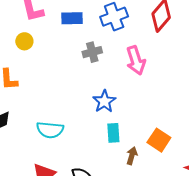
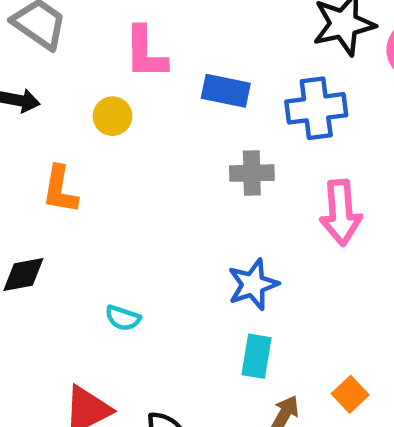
cyan semicircle: (50, 130) -> (123, 318), size x0.6
orange square: (159, 140) -> (350, 394), size x0.7

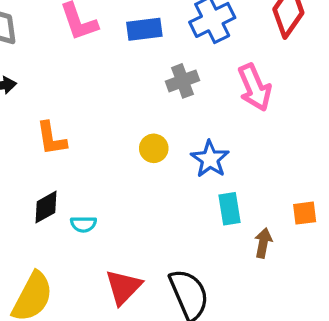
yellow circle: (112, 116) -> (154, 148), moved
cyan semicircle: (123, 318) -> (83, 224), moved
orange square: (350, 394) -> (305, 213), turned -35

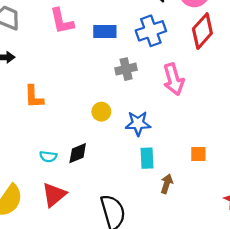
blue star: (210, 159) -> (138, 123), turned 30
black diamond: (46, 207) -> (78, 153), moved
orange square: (305, 213) -> (198, 154), moved
red triangle: (123, 287) -> (54, 195), moved

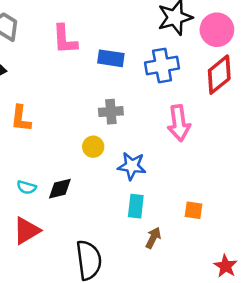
gray cross: (126, 69) -> (111, 112), moved

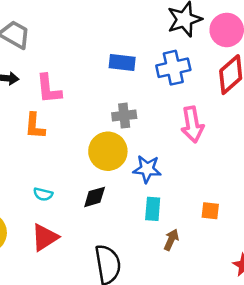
pink L-shape: (65, 39) -> (49, 89), moved
yellow circle: (93, 147) -> (108, 151), size x1.8
black diamond: (60, 189) -> (95, 197), moved

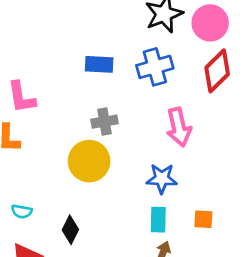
blue star: (147, 169) -> (162, 179), moved
black diamond: (95, 197) -> (70, 230), moved, turned -45
cyan rectangle: (153, 209) -> (158, 220), moved

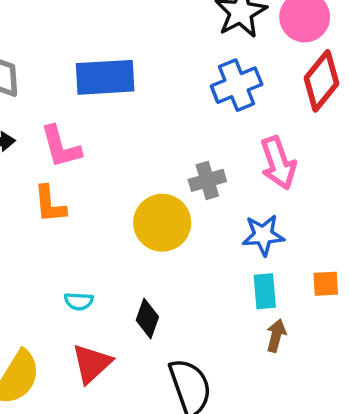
blue rectangle: (99, 64) -> (105, 77), moved, size x1.5
gray cross: (105, 122) -> (207, 180), moved

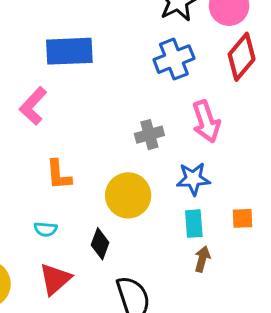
pink L-shape: (61, 147) -> (33, 106), turned 57
orange L-shape: (50, 204) -> (59, 175), moved
yellow circle: (162, 223) -> (128, 195), moved

